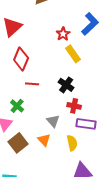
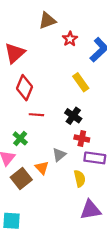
red star: (63, 34) -> (70, 39), moved
gray triangle: (53, 121) -> (59, 155), turned 32
orange triangle: (44, 140) -> (42, 168), moved

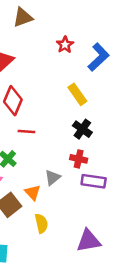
brown triangle: (47, 21) -> (23, 17), moved
black cross: (73, 116) -> (82, 129), moved
yellow semicircle: (80, 179) -> (41, 223), moved

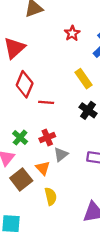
red line: (26, 132) -> (46, 102), moved
red cross: (79, 159) -> (47, 138), moved, turned -35

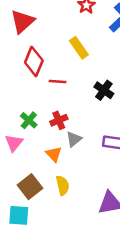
yellow rectangle: (83, 79) -> (79, 48), moved
brown square: (21, 179) -> (30, 187), moved

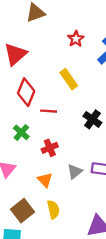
green cross: (29, 120) -> (21, 132), moved
gray triangle: (74, 139) -> (75, 172), moved

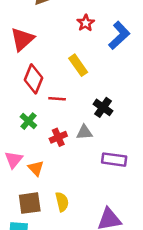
gray triangle: (75, 172) -> (84, 132), moved, turned 35
orange triangle: (45, 180) -> (36, 168), moved
brown square: (23, 211) -> (30, 203), turned 30

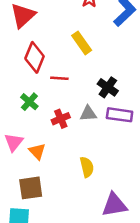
purple rectangle: (114, 160) -> (120, 115), moved
yellow semicircle: (62, 202) -> (87, 167), moved

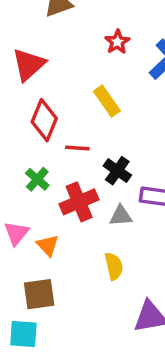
black cross: (108, 87) -> (117, 171), moved
gray triangle: (88, 113) -> (121, 216), moved
red cross: (61, 119) -> (79, 202), size x1.5

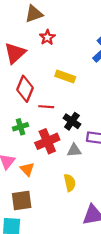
red star: (117, 42) -> (47, 37), moved
yellow rectangle: (107, 101) -> (65, 76), turned -36
green cross: (37, 179) -> (21, 127), turned 32

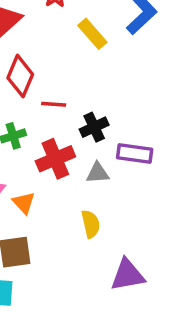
yellow rectangle: (65, 76) -> (92, 34), moved, turned 30
black cross: (72, 121) -> (94, 127), turned 30

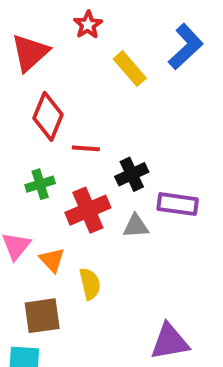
yellow semicircle: (91, 224) -> (90, 284), moved

